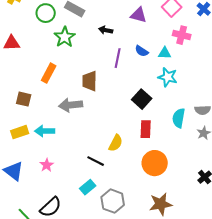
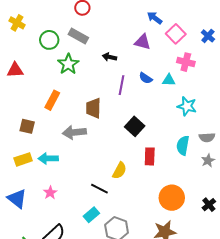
cyan star: (168, 77) -> (187, 106), moved
black square: (142, 99) -> (135, 126), moved
orange circle: (155, 163) -> (172, 198), moved

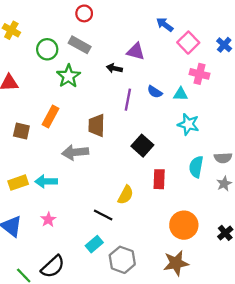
purple triangle: (143, 42) -> (136, 52), moved
cyan star: (187, 106) -> (188, 124), moved
brown square: (27, 126) -> (21, 131), moved

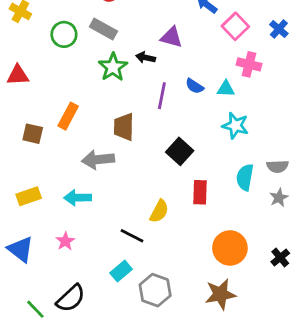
green star: (68, 76) -> (113, 67), moved
cyan arrow: (46, 181) -> (78, 198), moved

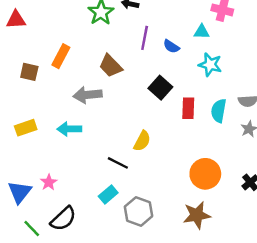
blue semicircle: (195, 86) -> (171, 46), moved
brown trapezoid: (124, 127) -> (111, 66), turned -45
red rectangle: (200, 192) -> (188, 108), moved
pink star: (65, 241) -> (49, 182), moved
blue triangle: (20, 249) -> (20, 192), moved, turned 30

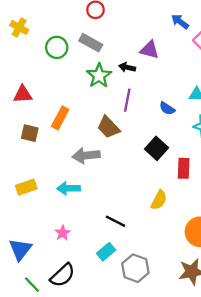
red triangle: (16, 20) -> (23, 94), moved
purple line: (145, 38) -> (127, 100), moved
yellow semicircle: (142, 141) -> (159, 200), moved
pink star: (49, 182) -> (63, 233), moved

